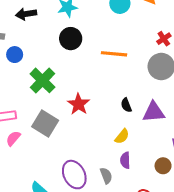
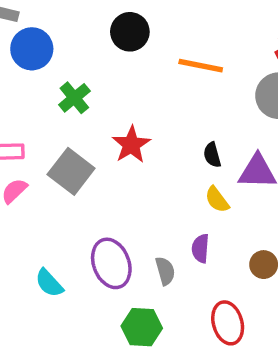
blue circle: (15, 55) -> (32, 49), size x1.5
green cross: (42, 80) -> (74, 98), size x0.7
yellow semicircle: (122, 136) -> (217, 200), moved, turned 98

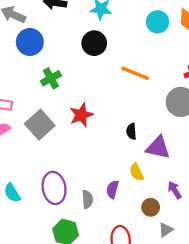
yellow semicircle: (217, 200) -> (136, 172), moved

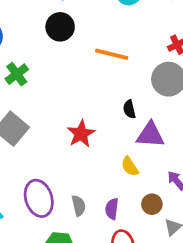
red star: (81, 115) -> (81, 134), moved
black semicircle: (131, 131) -> (129, 109), moved
purple semicircle: (113, 189) -> (112, 209), moved

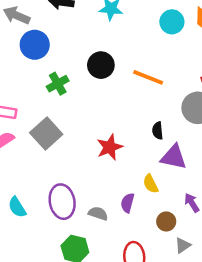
black circle: (60, 27) -> (101, 65), moved
gray semicircle: (79, 206) -> (98, 213), turned -66
purple semicircle: (112, 209) -> (127, 203), moved

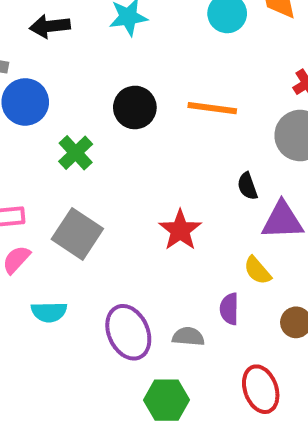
cyan semicircle: (17, 207) -> (49, 312), moved, turned -45

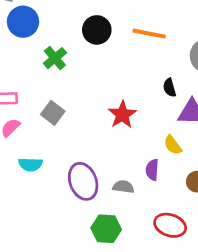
gray square: (77, 234) -> (53, 113), size x0.7
red ellipse: (261, 389) -> (170, 225), turned -56

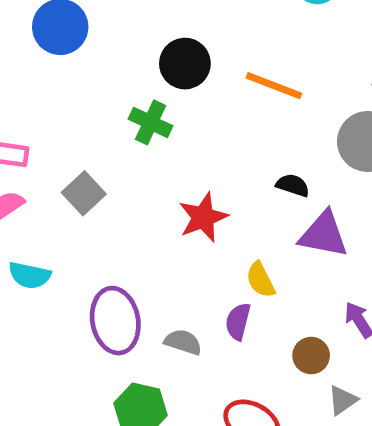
green cross: (55, 58) -> (151, 122), moved, turned -35
black semicircle: (170, 88) -> (293, 185), turned 114
yellow semicircle: (173, 145) -> (260, 280), moved

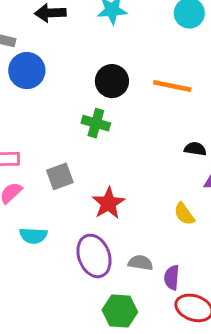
gray square: (84, 193) -> (60, 176), turned 32
red star: (203, 217) -> (108, 203), moved
purple semicircle: (238, 322) -> (172, 277), moved

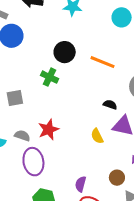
gray square: (60, 176) -> (15, 98), moved
yellow semicircle: (184, 214) -> (97, 136), moved
gray semicircle: (140, 263) -> (22, 136), moved

